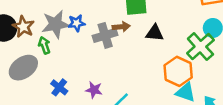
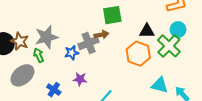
blue star: (77, 23) -> (72, 53), moved
black triangle: (155, 33) -> (147, 31), moved
orange hexagon: (178, 71) -> (138, 54), moved
purple star: (94, 90) -> (80, 79), moved

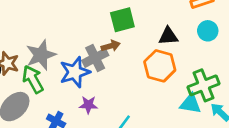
green cross: (169, 46) -> (204, 85), moved, turned 30
blue star: (72, 53) -> (75, 72), size x1.6
green arrow: (39, 55) -> (33, 79), size x1.5

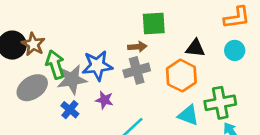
gray star: (41, 55) -> (72, 79), moved
gray cross: (95, 58) -> (137, 70), moved
cyan triangle: (190, 104) -> (188, 115), moved

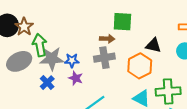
blue star: (97, 66) -> (72, 60), moved, size x0.6

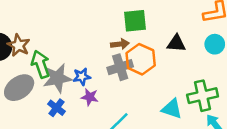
orange hexagon: (140, 66) -> (141, 59), moved

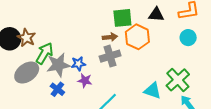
black triangle: (176, 43) -> (156, 15), moved
orange hexagon: (141, 59) -> (137, 37), moved
green arrow: (41, 64) -> (44, 53), turned 50
green cross: (203, 96) -> (178, 80), turned -30

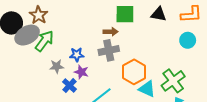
orange hexagon: (137, 37) -> (134, 72), moved
brown star: (26, 38) -> (39, 15), moved
gray star: (58, 65) -> (57, 66), moved, size x0.6
gray ellipse: (27, 73) -> (27, 35), moved
blue cross: (57, 89) -> (70, 86), moved

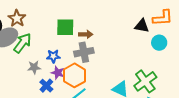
green square: (125, 14) -> (65, 27), moved
black triangle: (159, 14) -> (142, 26), moved
orange hexagon: (134, 72) -> (75, 75), moved

